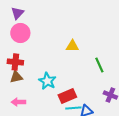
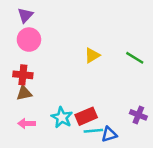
yellow triangle: (72, 46) -> (92, 55), turned -32
green line: (99, 65) -> (135, 58), moved, turned -35
cyan star: (47, 81) -> (62, 117), moved

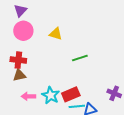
yellow triangle: (92, 55) -> (56, 34), moved, turned 48
green line: (135, 58) -> (80, 58), moved, turned -49
pink arrow: (27, 123) -> (28, 96), moved

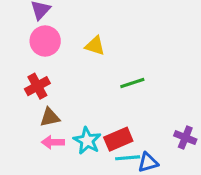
red cross: (18, 60) -> (37, 86), turned -35
brown triangle: (19, 75) -> (50, 117), moved

